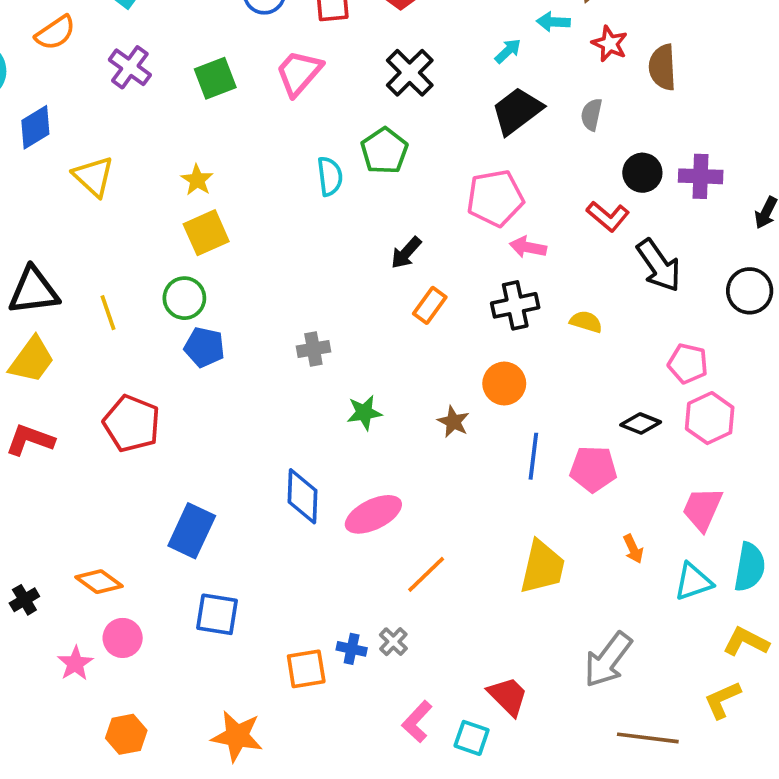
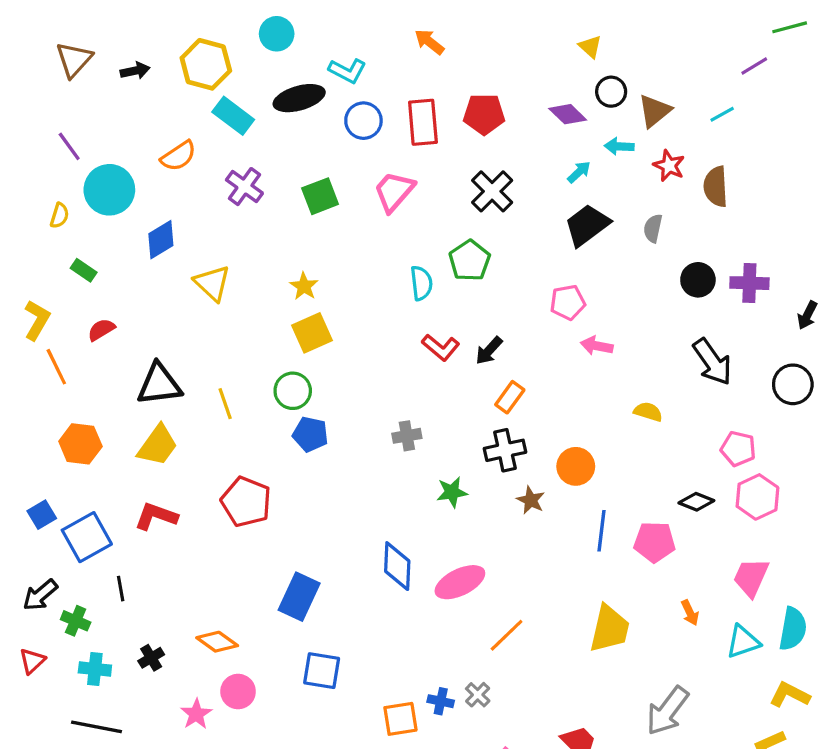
pink pentagon: (495, 198) -> (568, 302), size x0.7
red L-shape: (608, 216) -> (441, 347), moved
black cross: (515, 305) -> (505, 450), moved

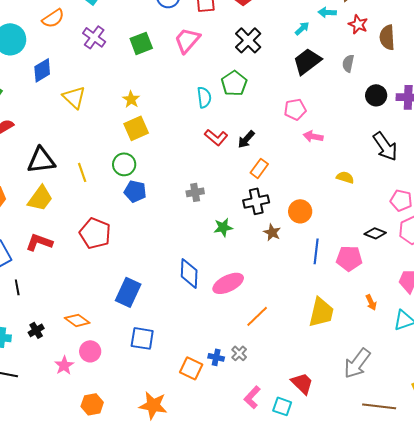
orange square: (400, 719) -> (191, 368), turned 35

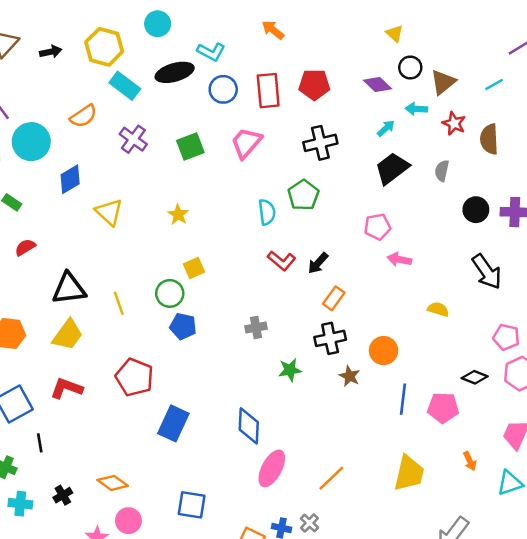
black cross: (248, 40) -> (320, 143), turned 32
yellow square: (136, 128) -> (194, 268), moved, size x0.7
pink ellipse: (228, 283) -> (272, 468), moved, turned -36
blue rectangle: (128, 292) -> (173, 423), moved

